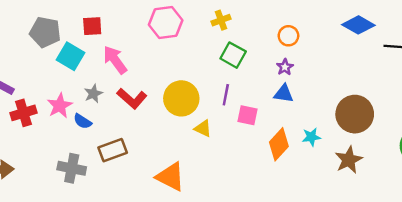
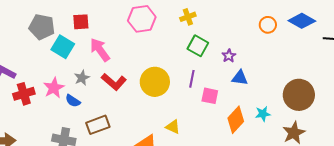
orange circle: (288, 36) -> (268, 25), moved
purple star: (285, 67) -> (229, 56), moved
yellow triangle: (203, 129) -> (173, 127), moved

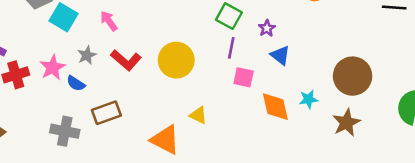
pink arrow: (100, 50) -> (109, 21), size x0.7
blue triangle: (240, 78) -> (280, 55), turned 30
purple line: (192, 79) -> (231, 48), moved
orange diamond: (236, 120) -> (275, 107), turned -56

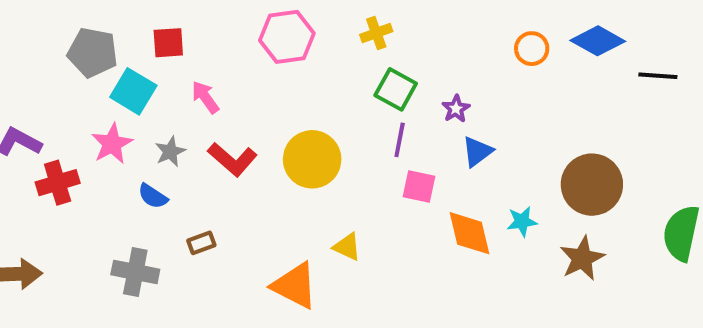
blue triangle: (280, 55) -> (477, 152), turned 45
pink star: (53, 67) -> (112, 144), moved
brown rectangle: (106, 113) -> (201, 243), size x0.6

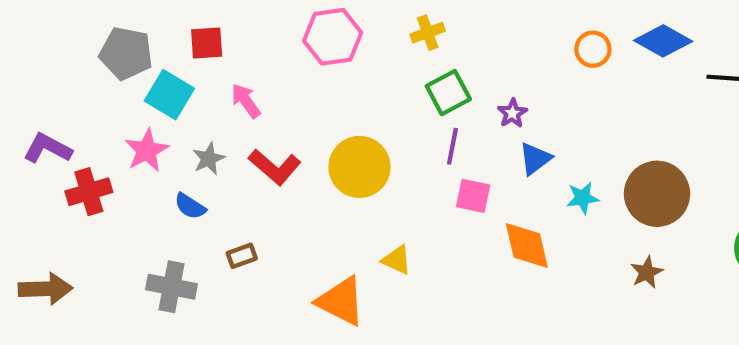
green square: (396, 89) -> (448, 93), turned 33
cyan star: (522, 221) -> (583, 198), moved
brown star: (582, 258) -> (647, 272), size x0.7

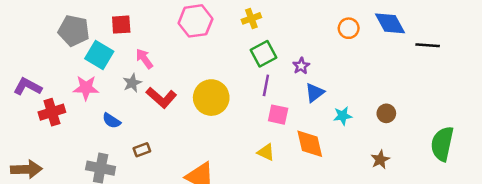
blue diamond: (663, 41) -> (390, 23), turned 32
pink star: (147, 150) -> (86, 88), turned 30
gray star: (209, 159) -> (132, 83), moved
brown circle: (657, 194) -> (386, 113), size x0.5
yellow triangle: (397, 260) -> (266, 152), moved

